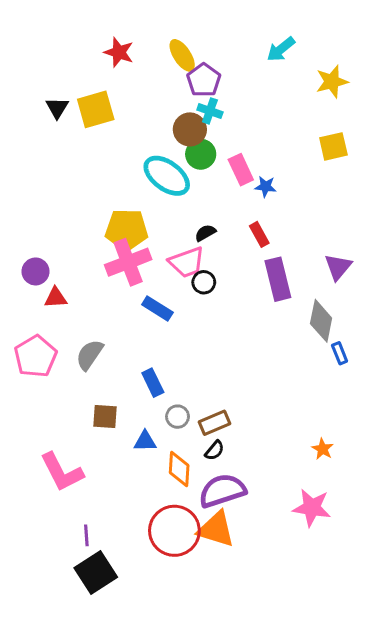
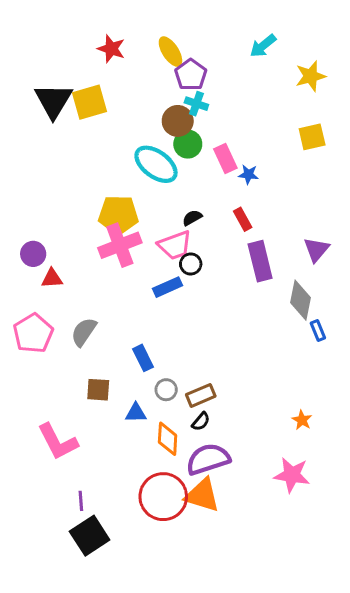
black triangle: (57, 108) -> (53, 101), size x1.8
blue rectangle: (157, 309) -> (168, 287), moved, turned -56

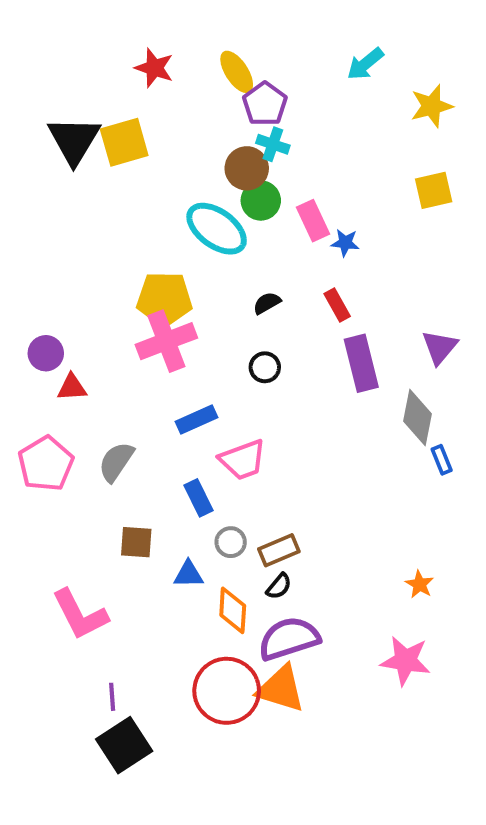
pink trapezoid: (175, 245) -> (243, 460), moved
blue rectangle: (168, 287) -> (196, 420), moved

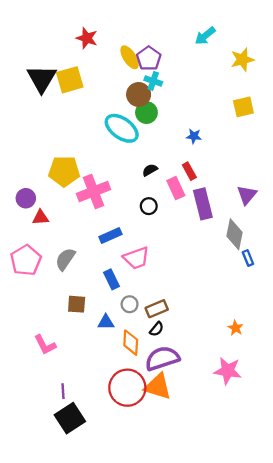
yellow ellipse: (237, 72) -> (130, 57), moved
pink rectangle: (313, 221) -> (176, 188), moved
yellow pentagon: (164, 299) -> (64, 171), moved
pink L-shape: (80, 614) -> (45, 345), size x0.7

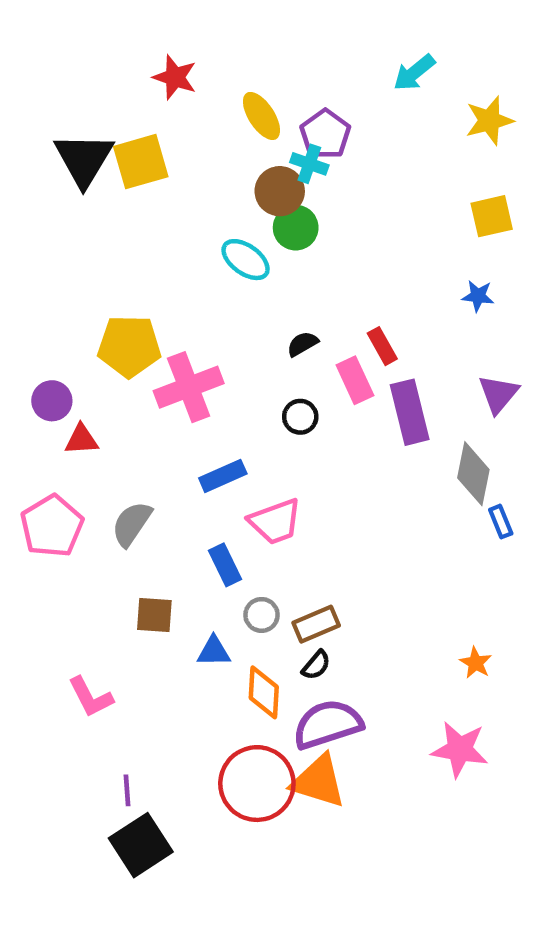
purple pentagon: (149, 58) -> (325, 134), moved
cyan ellipse: (122, 128) -> (246, 260), size x0.7
blue star: (194, 136) -> (478, 296), moved

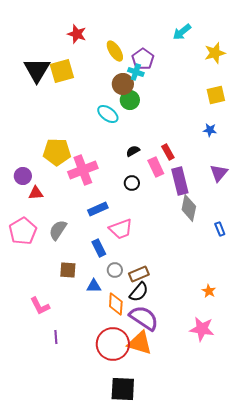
gray diamond: (473, 474) -> (189, 208), moved
black semicircle: (316, 665) -> (139, 292), size x1.5
purple semicircle: (328, 724) -> (144, 318), turned 52
purple line: (127, 790) -> (56, 337), moved
black square: (141, 845) -> (123, 389), moved, turned 36

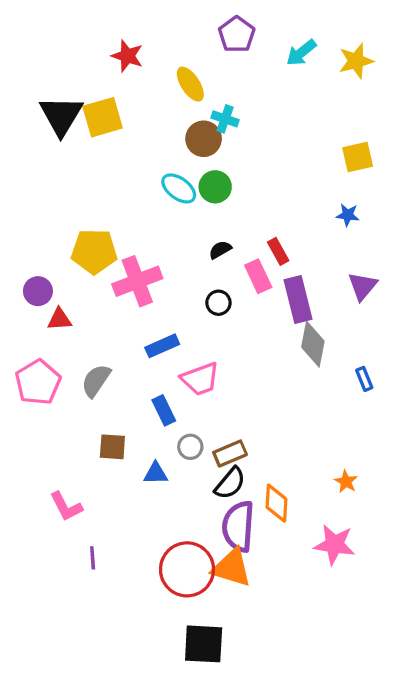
yellow star: (215, 53) -> (356, 61), moved
purple pentagon: (143, 59) -> (237, 34), moved
green circle: (130, 100) -> (215, 187), moved
orange diamond: (116, 304) -> (276, 503), moved
purple semicircle: (144, 318) -> (238, 526), turned -120

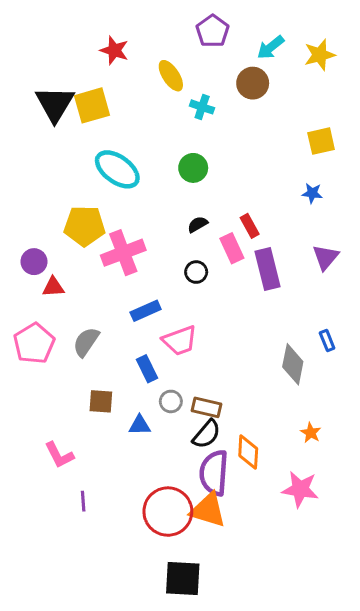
brown circle: (204, 139) -> (253, 83), moved
cyan ellipse: (179, 188) -> (117, 169), moved, size x1.4
gray diamond: (313, 344) -> (293, 364), moved
brown rectangle: (230, 453) -> (207, 407), turned 36

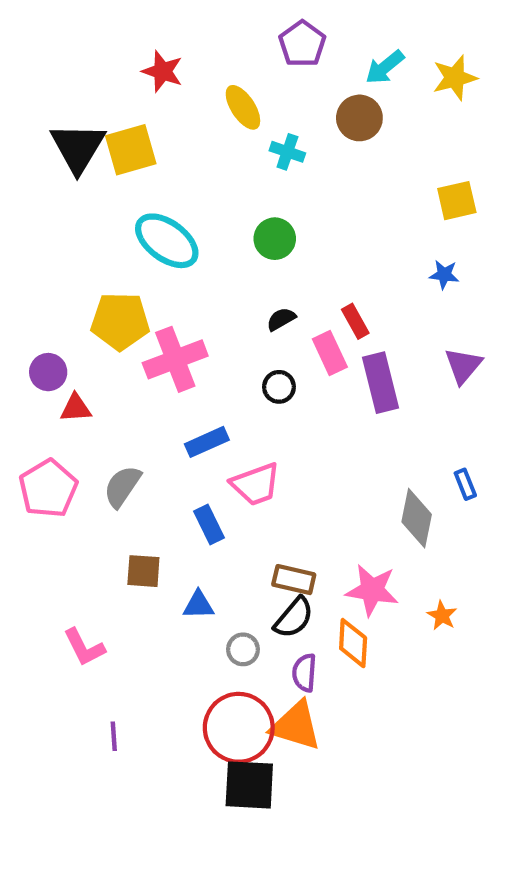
gray circle: (171, 401) -> (243, 649), moved
purple semicircle: (214, 473) -> (304, 673), size x0.6
pink star: (300, 489) -> (372, 590), moved
purple line: (83, 501) -> (114, 736), moved
black square: (183, 578) -> (249, 785), moved

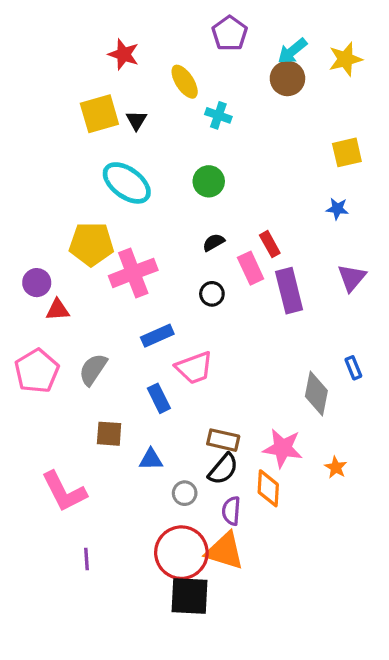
brown circle: (359, 118) -> (287, 78), moved
black triangle: (78, 148) -> (136, 120), moved, size x0.5
pink L-shape: (84, 647) -> (64, 492), size x1.4

